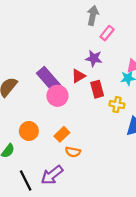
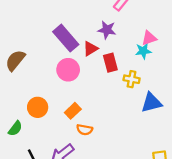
purple rectangle: (49, 79) -> (66, 38), moved

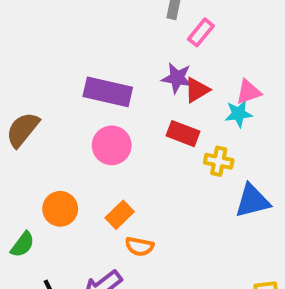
purple rectangle: (66, 38) -> (108, 92), turned -36
red triangle: (90, 49) -> (197, 90), moved
red rectangle: (110, 63) -> (183, 134), turned -54

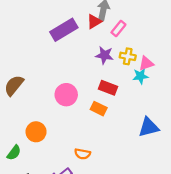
red triangle: (197, 90) -> (94, 22), moved
purple rectangle: (108, 92) -> (64, 30), moved, turned -44
yellow cross: (219, 161) -> (128, 56), moved
orange rectangle: (120, 215) -> (99, 109), moved, turned 70

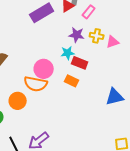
cyan star: (140, 76) -> (68, 53), moved
orange semicircle: (82, 154) -> (36, 84), moved, size x1.6

